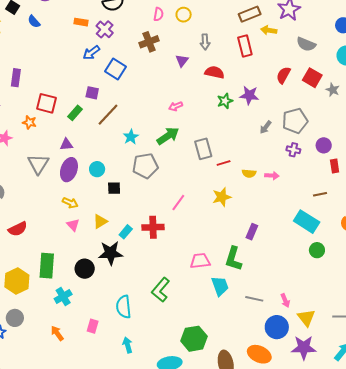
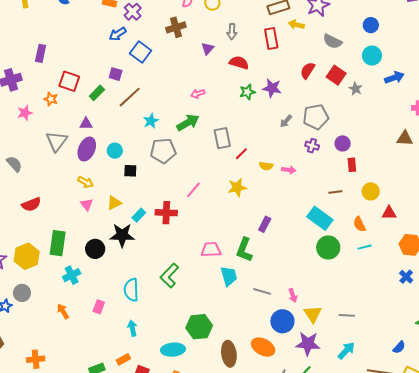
red line: (224, 163) -> (241, 154), turned -32
green circle: (317, 250) -> (328, 247), size x1.5

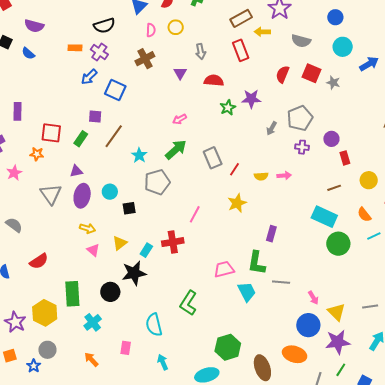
gray line: (262, 291) -> (281, 282), moved

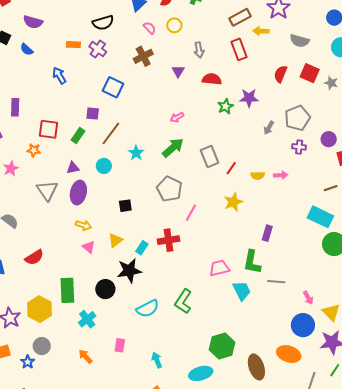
pink semicircle: (151, 30) -> (150, 28), turned -48
blue arrow: (89, 77) -> (59, 75), moved, turned 102
gray pentagon: (157, 182) -> (169, 189), moved, turned -30
cyan circle: (110, 192) -> (104, 166), moved
cyan semicircle: (154, 325) -> (148, 309), moved, turned -105

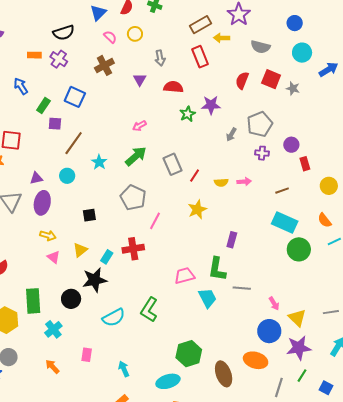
green rectangle: (78, 135) -> (43, 105), moved
brown line: (331, 188) -> (282, 191), moved

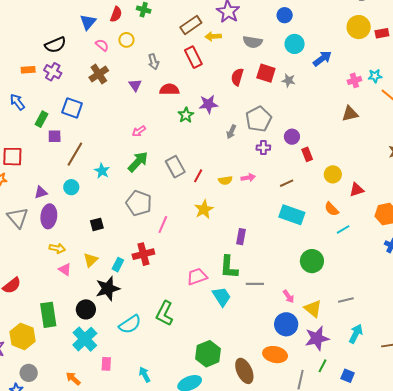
green circle: (299, 249) -> (312, 261), moved
cyan cross: (53, 329) -> (85, 339), moved, size x1.4

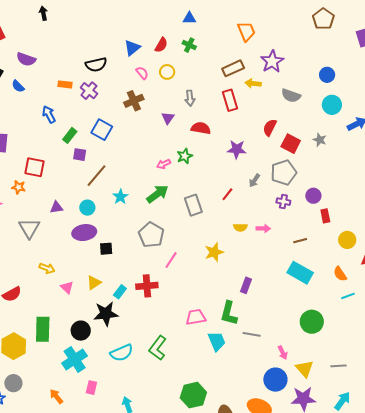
red square: (266, 73) -> (291, 144), moved
green star: (186, 115) -> (185, 156), moved
red line: (198, 176) -> (227, 194), moved
purple ellipse: (49, 216) -> (84, 233), moved, turned 65
yellow arrow: (57, 248) -> (47, 268), moved

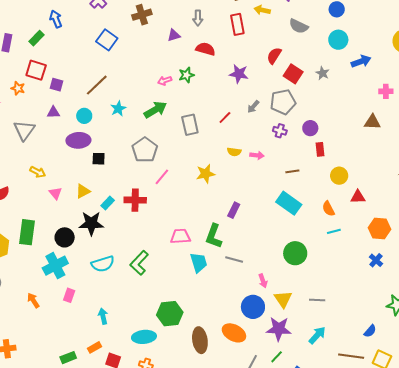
purple triangle: (168, 118) -> (174, 35), turned 32
green rectangle: (70, 135) -> (37, 38), moved
purple square: (80, 155) -> (57, 85), moved

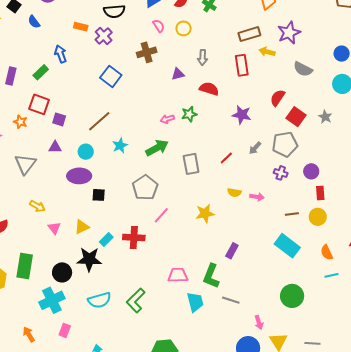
yellow circle: (339, 176) -> (318, 217), moved

